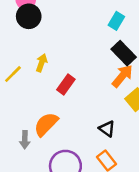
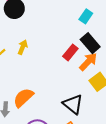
red rectangle: (66, 84) -> (70, 52), moved
black triangle: (107, 129) -> (73, 104), size x1.5

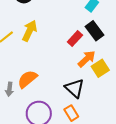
yellow arrow: (23, 47) -> (30, 31), size x1.5
orange arrow: (88, 62) -> (87, 59), moved

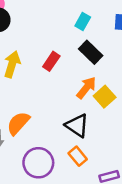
red rectangle: (75, 39) -> (51, 61), moved

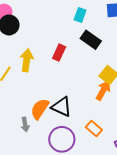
orange arrow: (86, 88) -> (103, 90), moved
black triangle: (77, 126) -> (61, 107), moved

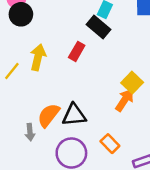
black rectangle: (91, 40) -> (99, 27), moved
black triangle: (61, 107) -> (74, 115), turned -35

